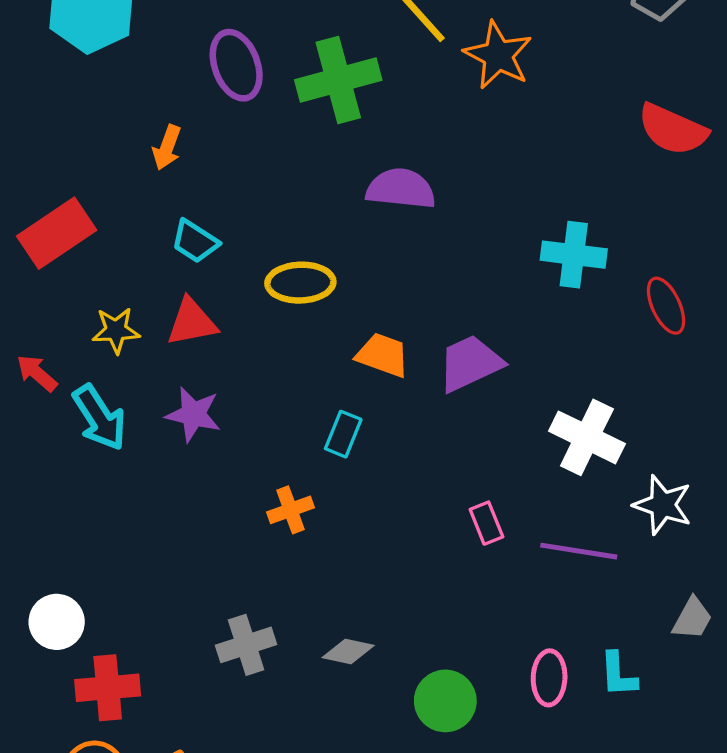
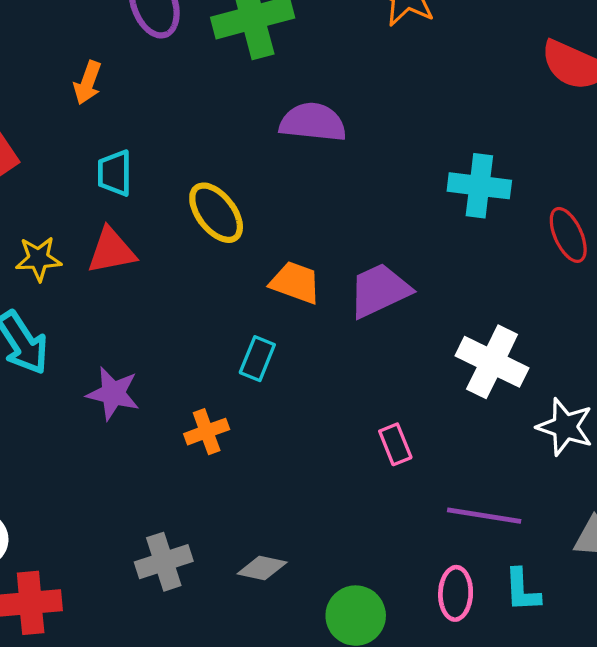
cyan trapezoid: (195, 241) -> (115, 173), turned 57
yellow ellipse: (300, 283) -> (216, 213), turned 54
purple star: (193, 414) -> (113, 394), moved
purple line: (579, 551) -> (484, 516), moved

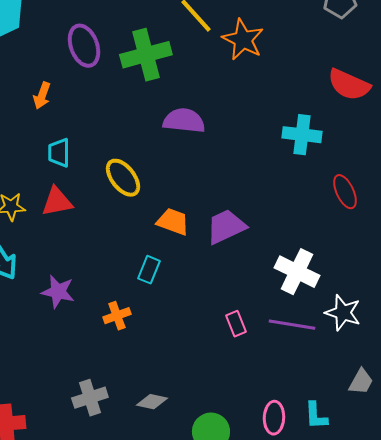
cyan cross: (479, 186) -> (302, 135), moved
purple line: (484, 516) -> (292, 325), moved

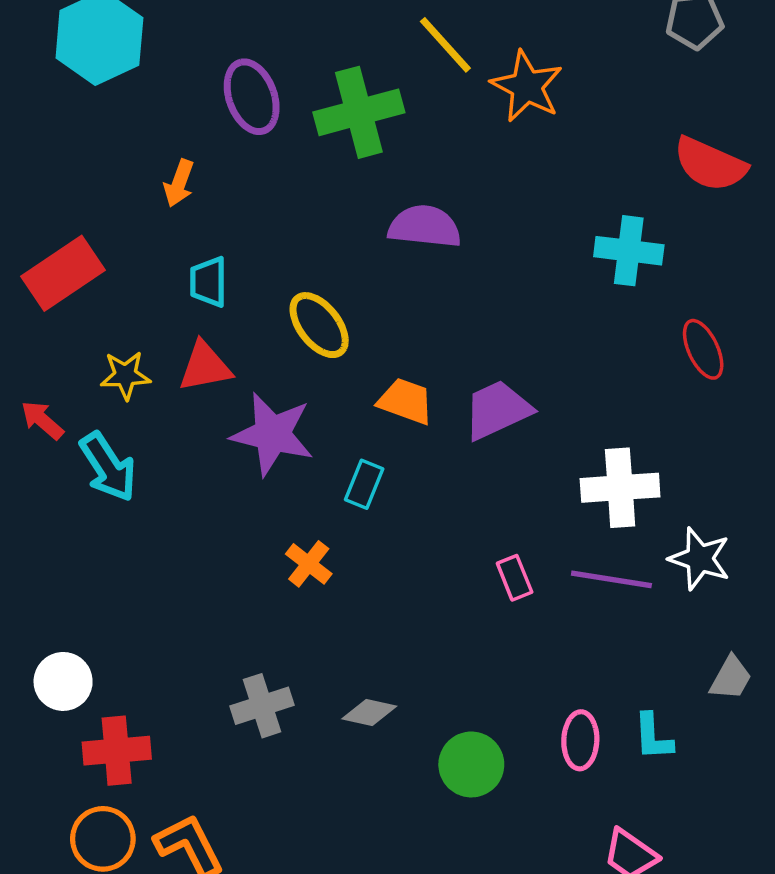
white cross: (297, 272) -> (620, 488), turned -30
purple star: (58, 292) -> (272, 434), moved, size x1.4
orange cross: (117, 316) -> (309, 564), turned -32

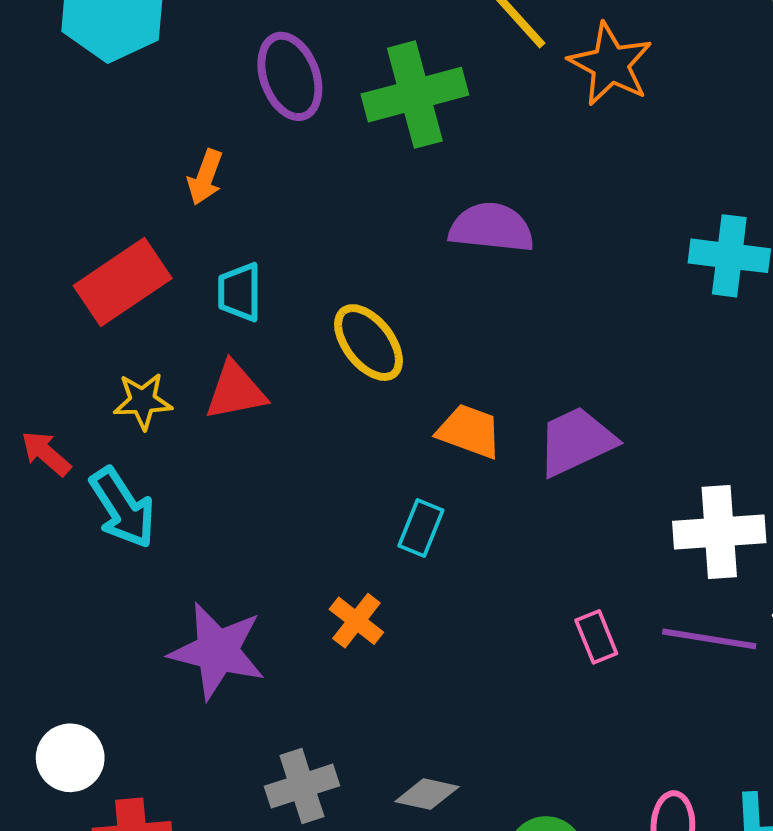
red rectangle: (63, 273) -> (123, 282), moved
purple star: (272, 434) -> (217, 651), moved

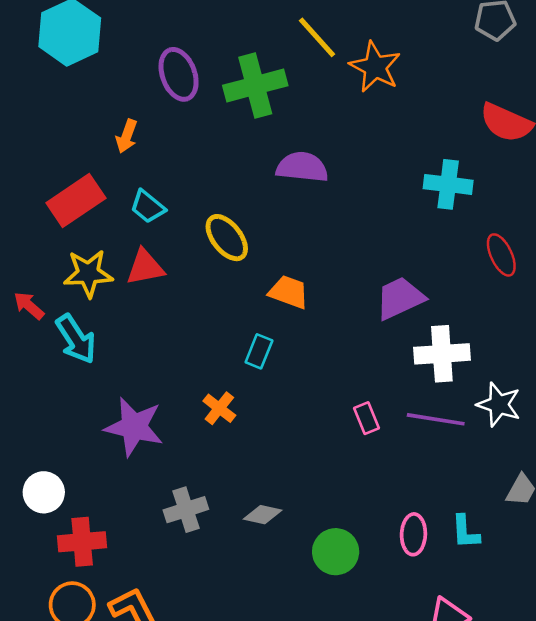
cyan trapezoid: (239, 292) -> (148, 207), turned -51
yellow star: (143, 401) -> (88, 273), size x1.4
purple trapezoid: (576, 441) -> (400, 298), moved

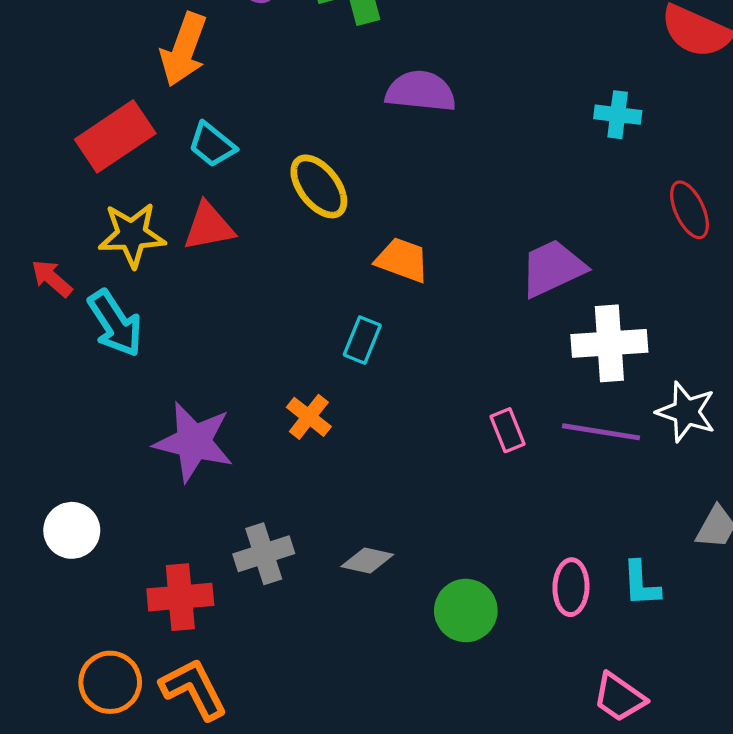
orange arrow: (127, 136) -> (184, 50), size x1.6
cyan cross: (448, 184) -> (618, 115), size x0.7
red cross: (82, 542) -> (180, 597), moved

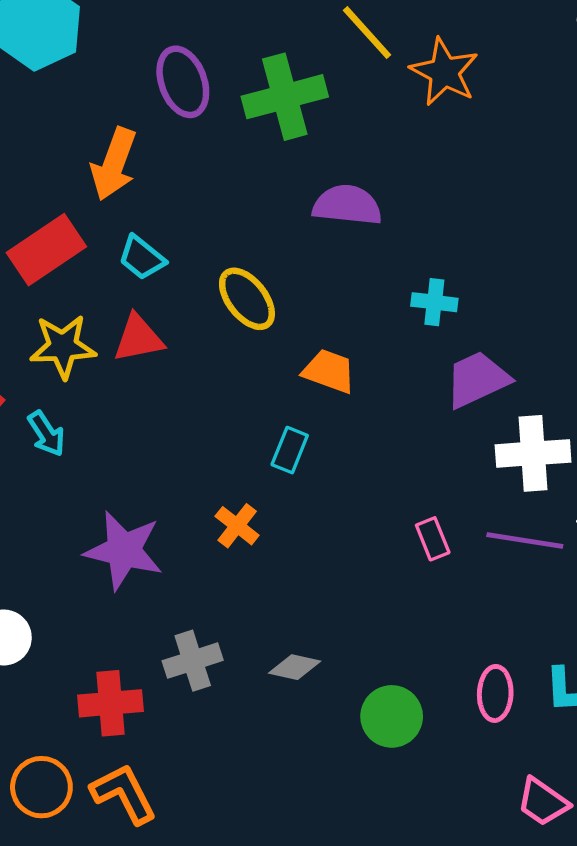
cyan cross: (618, 115) -> (434, 302), moved
cyan arrow: (115, 323) -> (46, 434), size x0.7

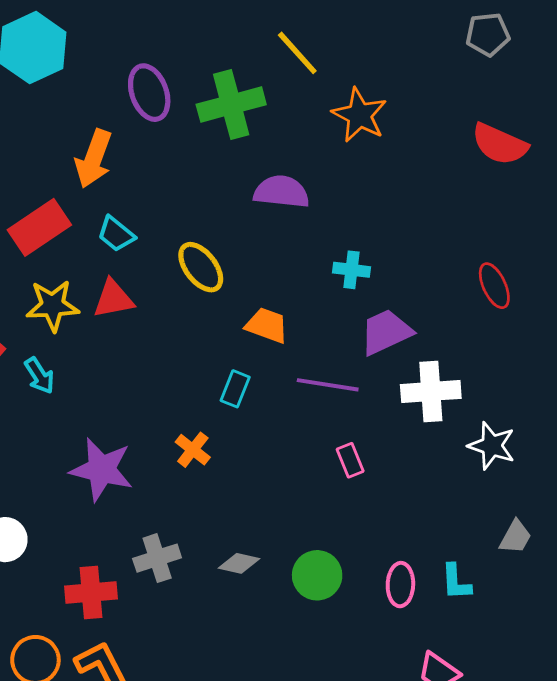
orange star: (444, 72) -> (359, 115), moved
purple line: (525, 541) -> (328, 385), moved
green circle: (392, 716) -> (317, 575), moved

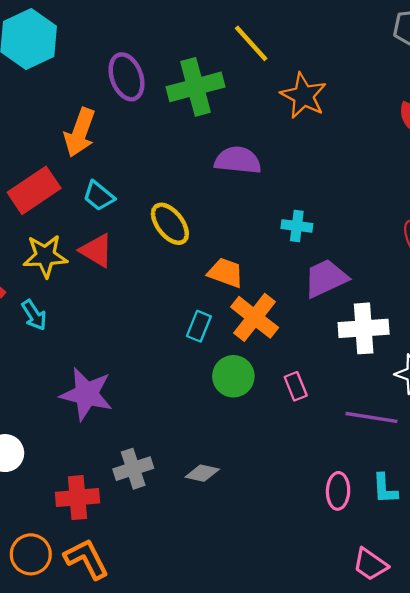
red triangle: (113, 299) -> (96, 250), turned 42
purple line: (328, 385) -> (371, 417), moved
orange cross: (193, 450) -> (255, 317), moved, size x1.6
green circle: (317, 575) -> (233, 376), moved

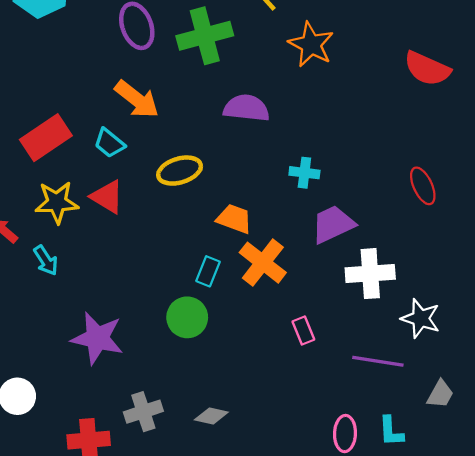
orange arrow: (80, 132) -> (137, 99), moved, turned -72
yellow ellipse: (170, 224) -> (180, 171), turned -69
green circle: (233, 376) -> (187, 317), moved

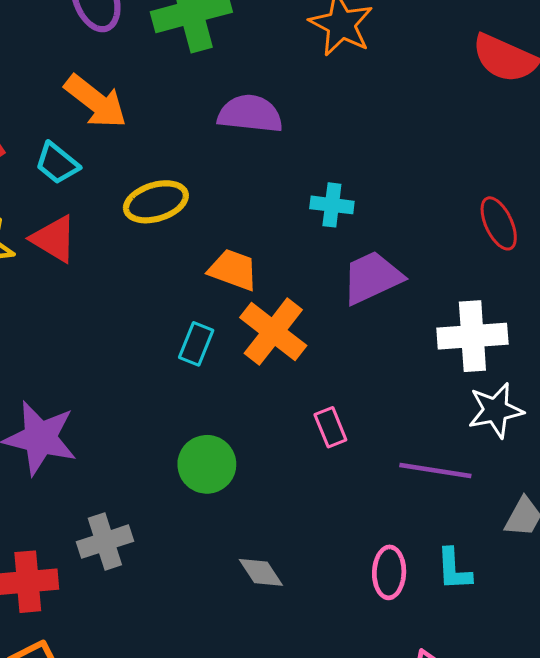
white cross: (370, 274) -> (472, 336), moved
green circle: (187, 317) -> (207, 464), moved
white star: (421, 318) -> (496, 410), turned -30
gray diamond: (211, 416) -> (261, 572), moved, turned 44

